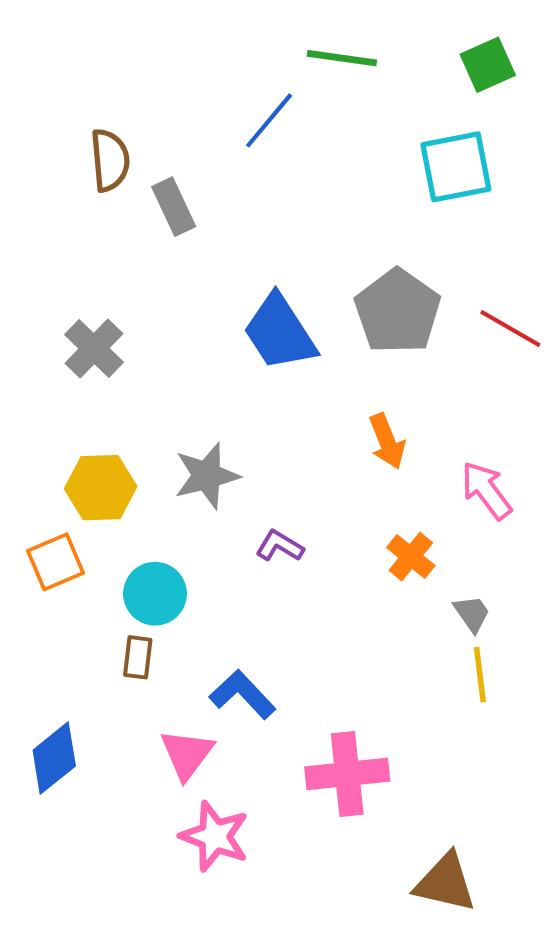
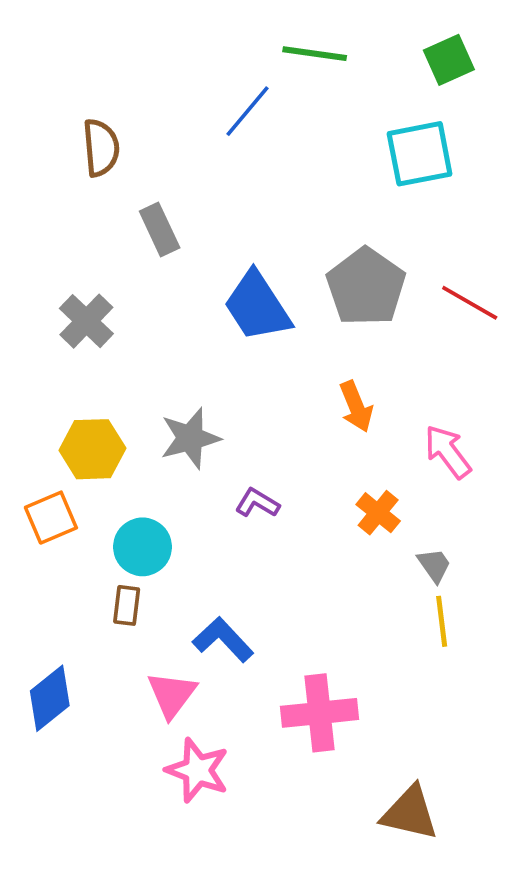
gray rectangle: (174, 207) -> (160, 229), moved

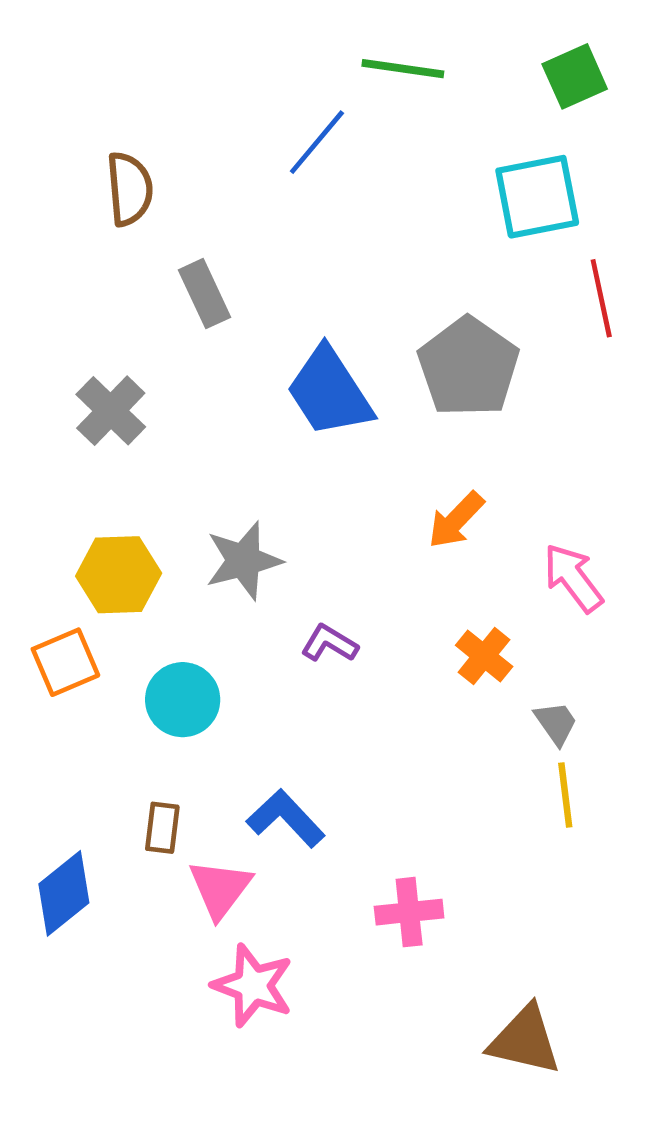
red line: (470, 303) -> (601, 298), moved, turned 48
orange arrow: (356, 406) -> (456, 520), turned 66
brown rectangle: (127, 605) -> (162, 828), moved
pink cross: (320, 713) -> (409, 912), size x0.7

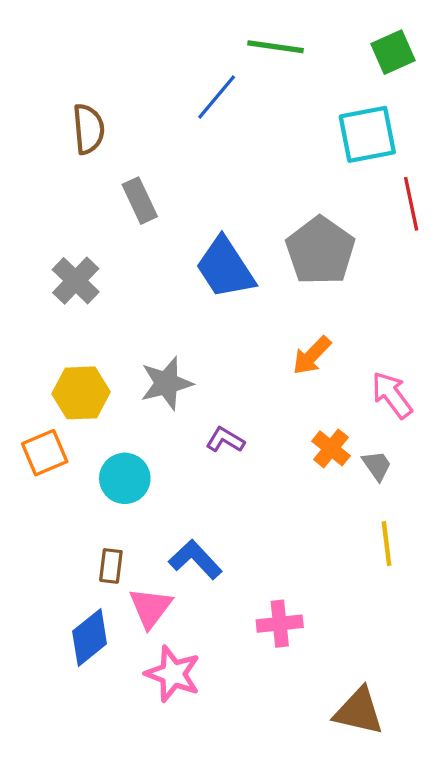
gray trapezoid: (556, 723) -> (377, 466), moved
blue diamond: (64, 893) -> (90, 638), moved

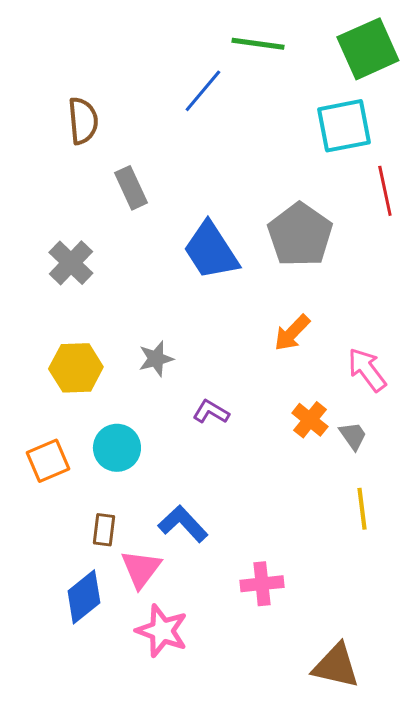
green square: (393, 52) -> (368, 49), size x1.5
gray star: (166, 383) -> (156, 359), size x0.7
orange square: (45, 453) -> (48, 461), moved

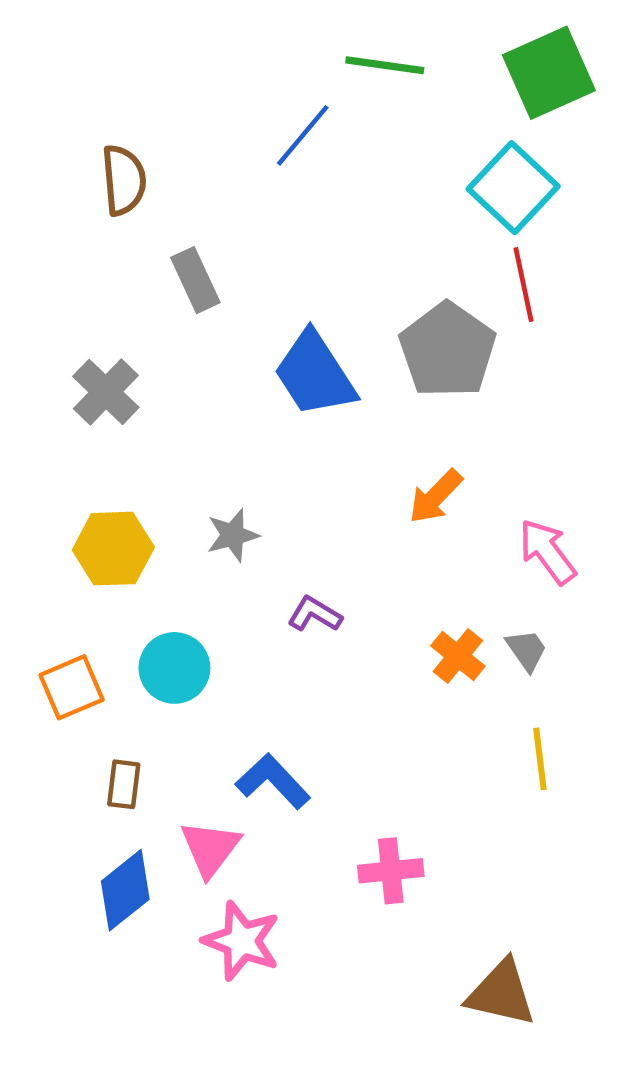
cyan square: (344, 126) -> (513, 188), turned -36
red line: (385, 191) -> (524, 285), moved
orange cross: (310, 420) -> (458, 656), moved
brown rectangle: (104, 530) -> (124, 784), moved

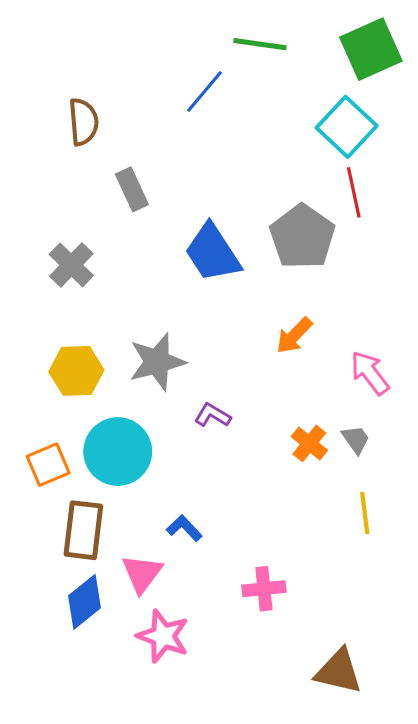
gray star: (233, 535) -> (157, 362), size x1.6
cyan circle: (174, 668) -> (118, 452), size x1.4
blue L-shape: (273, 781) -> (184, 528), size x0.7
brown rectangle: (124, 784) -> (83, 530), size x1.8

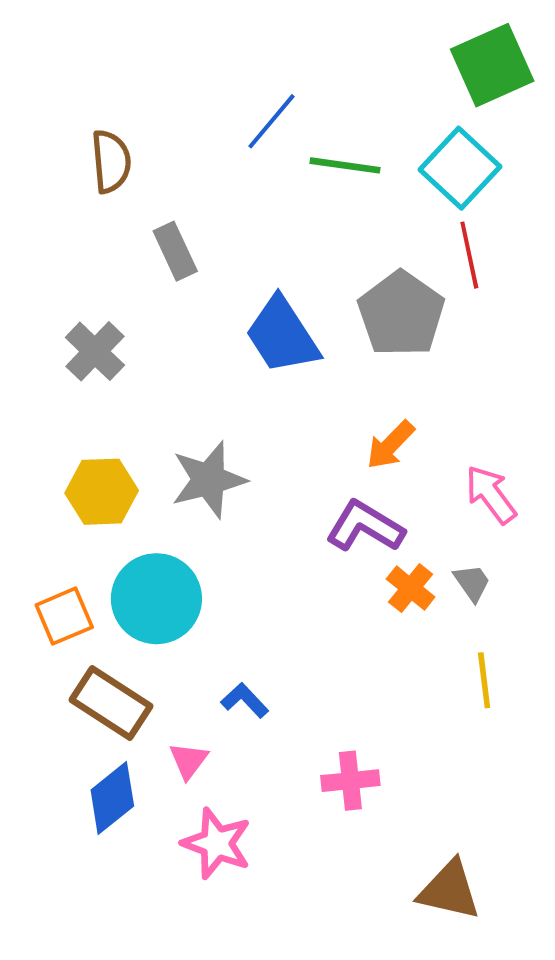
green line: (260, 44) -> (345, 165), moved
purple L-shape: (213, 415) -> (365, 527), moved, size x1.6
brown rectangle: (83, 530) -> (111, 703), turned -64
pink triangle: (142, 574) -> (189, 761), size x0.7

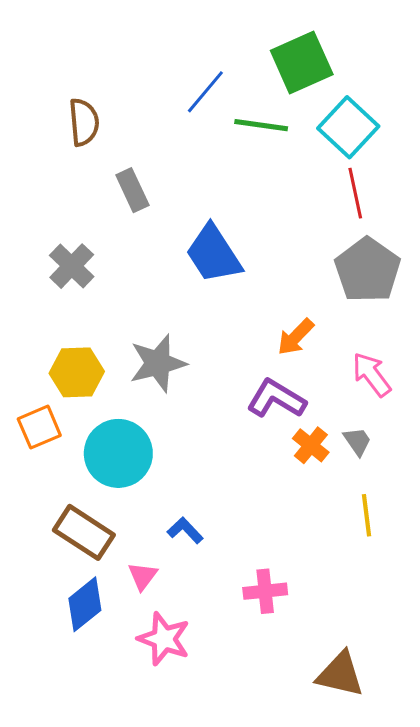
green square: (492, 65) -> (302, 62), moved
gray pentagon: (401, 314) -> (368, 270), moved
orange square: (64, 616) -> (39, 427), moved

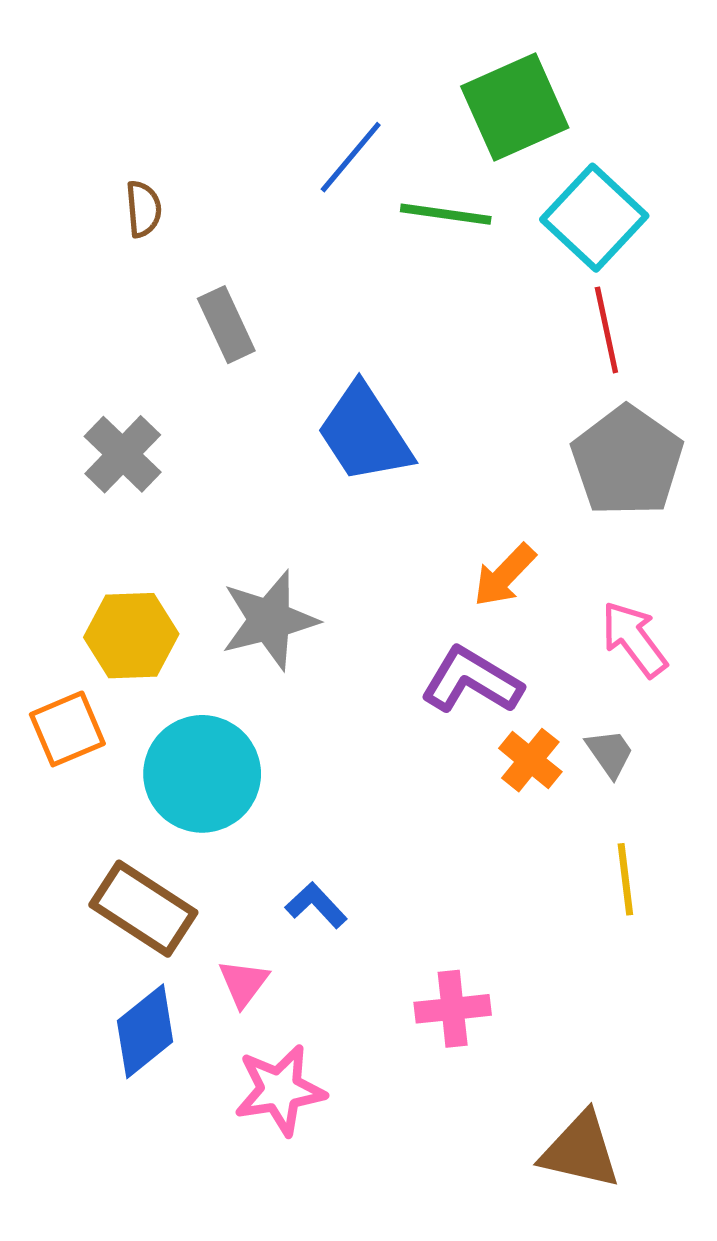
brown semicircle: (84, 122) -> (143, 209), size x0.7
pink star: (164, 639) -> (280, 1090), turned -30

